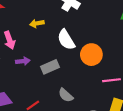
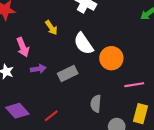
yellow arrow: (37, 23) -> (51, 28), turned -112
gray semicircle: (66, 95) -> (96, 104), moved, turned 56

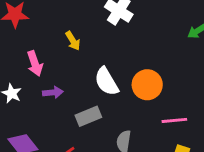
white semicircle: (83, 44) -> (106, 82), moved
gray rectangle: (68, 74) -> (88, 116), moved

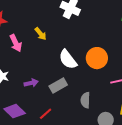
pink arrow: (35, 63) -> (16, 43), moved
purple arrow: (53, 92) -> (31, 83), moved

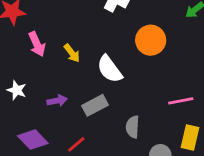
yellow arrow: (41, 34) -> (72, 53), moved
orange circle: (97, 58) -> (151, 40), moved

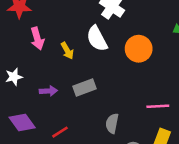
white semicircle: (110, 69) -> (97, 39), moved
white star: (17, 90) -> (14, 77), turned 30
gray rectangle: (95, 105) -> (85, 88), moved

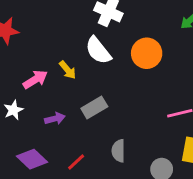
pink arrow: (37, 38) -> (35, 79), moved, turned -95
gray semicircle: (112, 123) -> (118, 151), moved

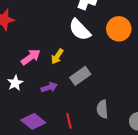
yellow arrow: (68, 70) -> (57, 56), moved, turned 77
red line: (76, 162) -> (69, 121), turned -56

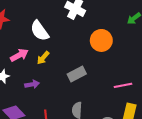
white semicircle: (80, 30) -> (40, 31), moved
gray rectangle: (80, 76) -> (77, 74), moved

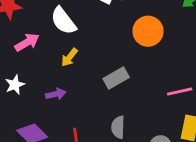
pink arrow: (19, 55) -> (27, 42), moved

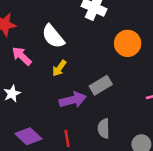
pink arrow: (27, 42) -> (22, 56), turned -105
purple arrow: (56, 94) -> (73, 100), moved, size x1.5

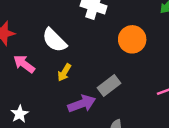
white star: (12, 94) -> (20, 114), moved

